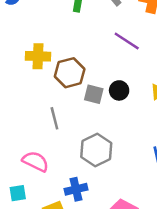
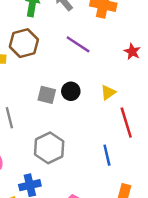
brown hexagon: (70, 73) -> (24, 43), moved

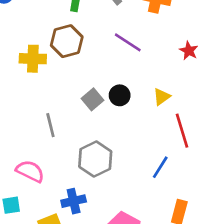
gray square: (47, 95) -> (93, 99), turned 36
blue line: (107, 155) -> (160, 167), turned 45

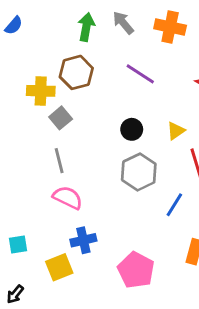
gray square: (93, 99) -> (61, 118), moved
gray hexagon: (95, 159) -> (139, 172), moved
pink semicircle: (30, 171) -> (68, 198), moved

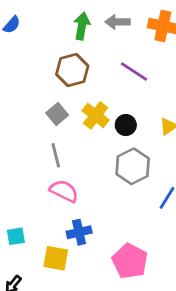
gray arrow: (123, 23) -> (118, 22), turned -50
yellow cross: (41, 91) -> (96, 115), moved, turned 36
yellow square: (59, 267) -> (56, 258), turned 32

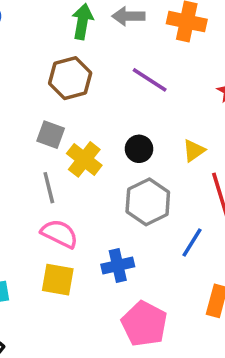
gray square: (57, 114) -> (51, 135), turned -30
yellow cross: (96, 115) -> (84, 159), moved
blue cross: (79, 232) -> (118, 265), moved
yellow square: (56, 258) -> (58, 280), moved

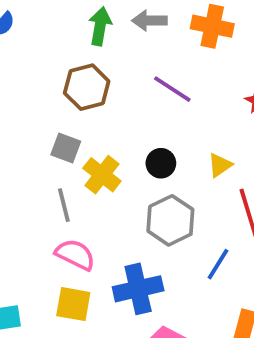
blue cross: (118, 265) -> (138, 289), size x1.4

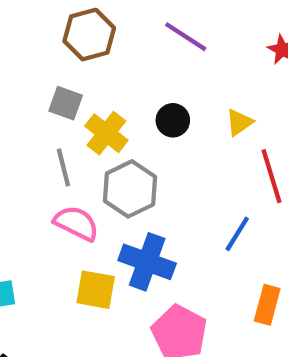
gray hexagon: (170, 220) -> (130, 189), moved
blue cross: (138, 289) -> (147, 262), turned 33
yellow square: (73, 304) -> (96, 290), moved

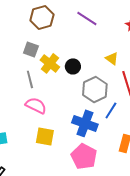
black circle: (173, 120) -> (73, 66), moved
yellow triangle: (239, 122) -> (112, 58), turned -48
gray hexagon: (130, 189) -> (95, 89), moved
blue cross: (147, 262) -> (85, 123), moved

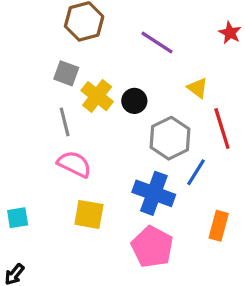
purple line: (87, 18) -> (157, 43), moved

